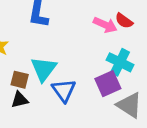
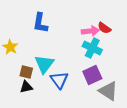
pink arrow: (105, 25) -> (90, 31), turned -30
cyan cross: (120, 62) -> (92, 48), moved

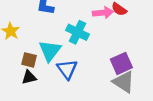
cyan cross: (92, 48) -> (78, 32), moved
purple square: (92, 75) -> (121, 63), moved

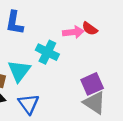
blue triangle: (67, 69) -> (29, 104), moved

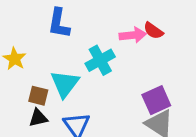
cyan cross: (47, 52) -> (100, 60), turned 35

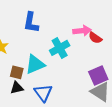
red semicircle: (153, 31) -> (95, 38), moved
cyan triangle: (65, 84) -> (35, 64), turned 30

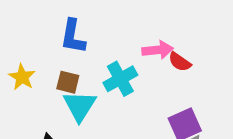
cyan triangle: (35, 64) -> (80, 106), turned -35
brown square: (17, 72) -> (68, 82), moved

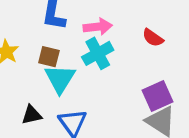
pink arrow: (158, 50) -> (98, 27), moved

